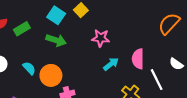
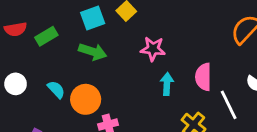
cyan square: (56, 15) -> (93, 18), turned 36
cyan arrow: (111, 64) -> (167, 84), turned -49

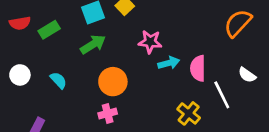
green arrow: (93, 52) -> (93, 44), turned -50
cyan arrow: (167, 84) -> (169, 63), moved, turned 72
orange circle: (86, 99) -> (113, 82), moved

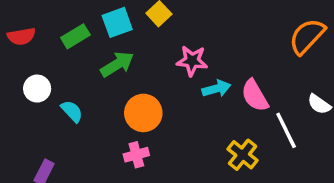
green rectangle: (49, 30) -> (75, 36), moved
pink semicircle: (198, 68) -> (255, 96), turned -30
white circle: (20, 75) -> (37, 89), moved

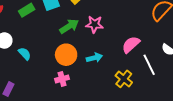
green arrow: (117, 64) -> (69, 26), moved
cyan arrow: (216, 89) -> (94, 58), moved
pink semicircle: (255, 96) -> (131, 45), turned 78

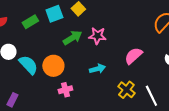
cyan semicircle: (25, 54) -> (28, 65), size x1.5
orange circle: (66, 55) -> (53, 66), moved
white line: (149, 65) -> (151, 96), moved

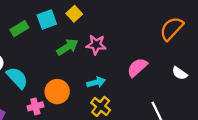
orange circle: (53, 66) -> (57, 92), moved
pink cross: (65, 90) -> (35, 106), moved
yellow cross: (126, 90) -> (101, 106), moved

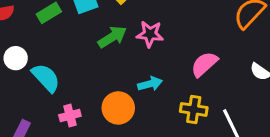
orange circle: (57, 92) -> (118, 108), moved
yellow cross: (101, 106) -> (194, 109), moved, turned -30

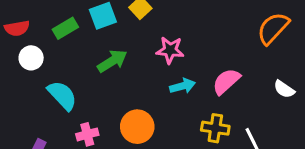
green arrow: (112, 37) -> (112, 61), moved
white circle: (16, 58) -> (31, 58), moved
cyan arrow: (150, 84) -> (183, 86), moved

